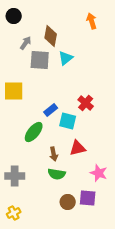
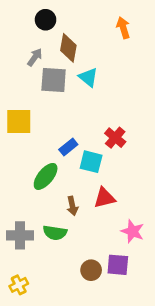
black circle: (14, 16) -> (46, 20), moved
cyan triangle: (66, 58) -> (88, 77), turned -42
green semicircle: (57, 174) -> (55, 233), moved

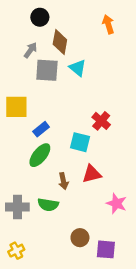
blue rectangle: (68, 147) -> (41, 129), moved
purple square: (118, 265) -> (106, 249), moved

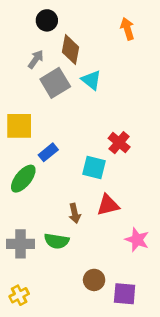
gray square: (47, 70) -> (55, 83), turned -35
green ellipse: (40, 155) -> (23, 179), moved

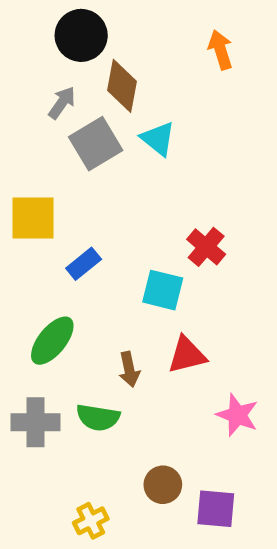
black circle: (47, 20) -> (81, 35), size x1.4
green ellipse: (23, 179) -> (52, 341), moved
yellow cross: (19, 295) -> (91, 521), moved

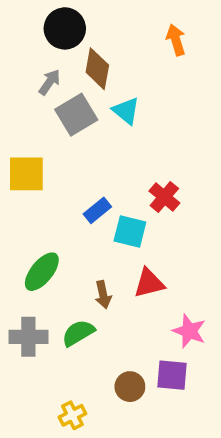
blue rectangle: (84, 264) -> (97, 210), moved
green semicircle: (98, 417) -> (78, 333), turned 140
purple square: (216, 509) -> (172, 375), moved

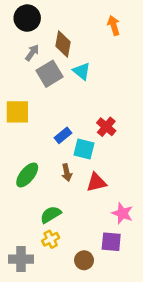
black circle: (65, 28) -> (27, 18), moved
brown arrow: (103, 295) -> (67, 173), moved
gray cross: (28, 337) -> (21, 259), moved
brown circle: (130, 387) -> (84, 260), moved
yellow cross: (72, 415) -> (51, 239), moved

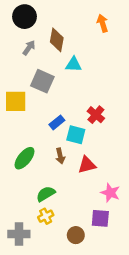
cyan triangle: (82, 71) -> (74, 65), turned -36
gray square: (49, 74) -> (42, 81), moved, turned -35

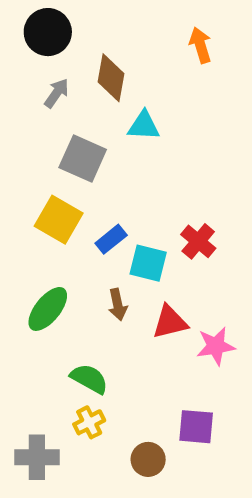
yellow square: (16, 101) -> (59, 220), moved, turned 30
red cross: (96, 115) -> (198, 241), moved
pink star: (110, 193) -> (216, 346), moved, turned -30
green semicircle: (46, 194) -> (89, 379), turned 60

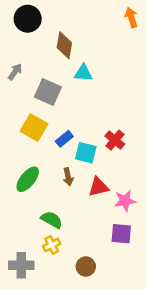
orange arrow: (200, 45) -> (131, 17), moved
gray arrow: (57, 93) -> (15, 72), moved
purple square: (196, 427) -> (121, 234), moved

